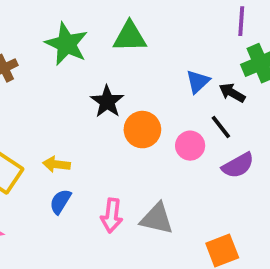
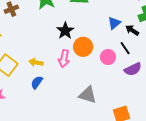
pink arrow: (112, 215) -> (64, 59), moved

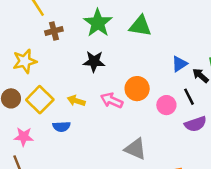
black star: (65, 31) -> (94, 61), moved, turned 30
pink arrow: (64, 59) -> (112, 100), turned 96
blue semicircle: (37, 82) -> (61, 127), moved, turned -136

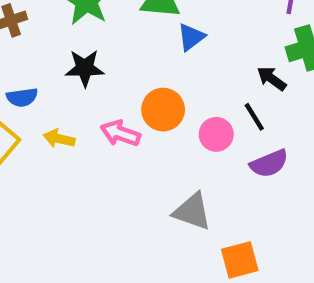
blue triangle: (179, 64) -> (191, 37), moved
blue semicircle: (61, 127) -> (22, 97), moved
gray triangle: (135, 149) -> (192, 212), moved

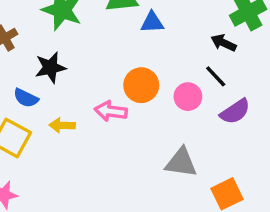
blue triangle: (191, 37) -> (152, 22), turned 45
black star: (85, 68) -> (50, 67), moved
blue semicircle: (22, 97) -> (26, 98), turned 45

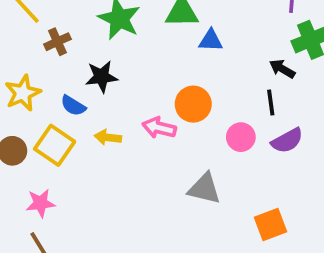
black line: (216, 76) -> (271, 103), turned 30
pink circle: (188, 97) -> (241, 137), moved
gray triangle: (181, 162) -> (204, 189), moved

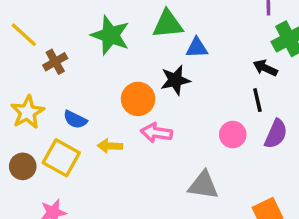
black star: (101, 77) -> (175, 80), moved
orange circle: (193, 104) -> (138, 99), moved
purple semicircle: (287, 141) -> (276, 134), turned -32

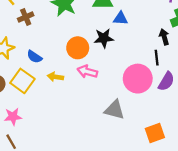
black arrow: (265, 68) -> (164, 37), turned 42
pink circle: (233, 135) -> (138, 79), size x1.6

